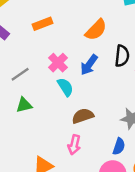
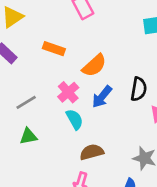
orange rectangle: (43, 24) -> (54, 49), turned 36
orange semicircle: (96, 30) -> (94, 65), moved

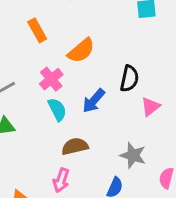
orange rectangle: (54, 49) -> (37, 30), turned 40
blue arrow: (102, 97) -> (94, 101), moved

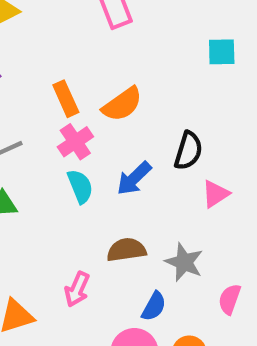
orange rectangle: (37, 30) -> (66, 99), moved
brown semicircle: (75, 146) -> (126, 250), moved

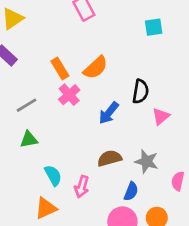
cyan semicircle: (80, 186) -> (53, 175), moved

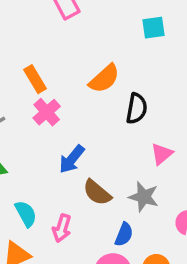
orange semicircle: (96, 68) -> (104, 79), moved
blue arrow: (109, 113) -> (72, 159), moved
pink triangle: (161, 116) -> (162, 154), moved
brown semicircle: (110, 158) -> (97, 192), turned -125

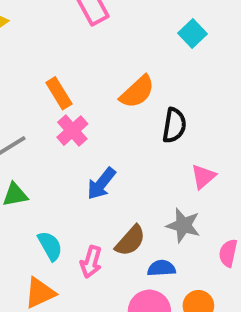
cyan square: (154, 28) -> (192, 33), turned -35
brown semicircle: (97, 192) -> (130, 241), moved, turned -88
blue semicircle: (124, 234) -> (161, 268), turned -115

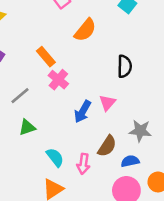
orange semicircle: (137, 92) -> (85, 30), moved
pink triangle: (203, 176) -> (107, 103), moved

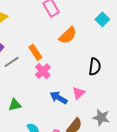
gray line: (20, 96) -> (12, 62), moved
blue arrow: (82, 112) -> (59, 98), turned 84

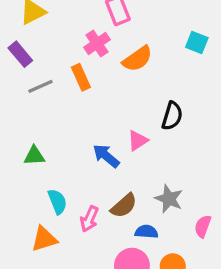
cyan square: (102, 19) -> (197, 42), turned -32
pink cross: (43, 71) -> (97, 43), moved
pink triangle: (78, 93) -> (138, 141), moved

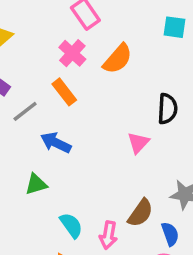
blue arrow: (106, 156) -> (56, 143), moved
blue semicircle: (146, 232) -> (170, 234), turned 80

